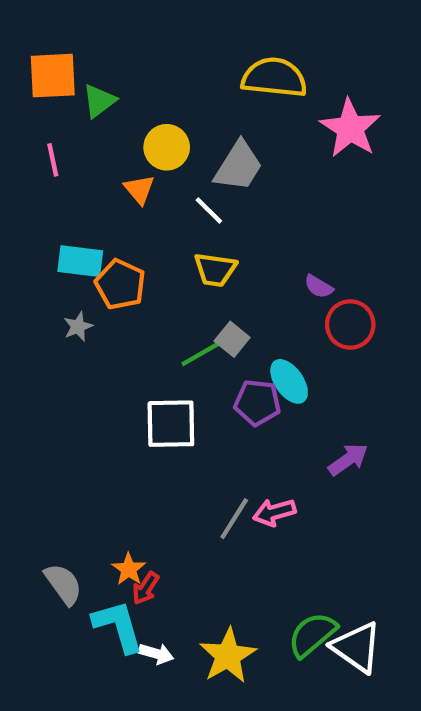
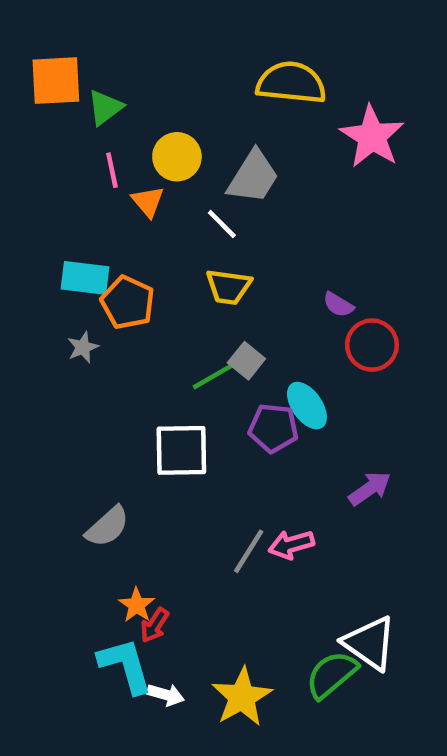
pink line: (53, 160) -> (112, 170), moved
gray semicircle: (63, 584) -> (107, 527), moved, turned 84
white triangle: (357, 647) -> (370, 643), moved

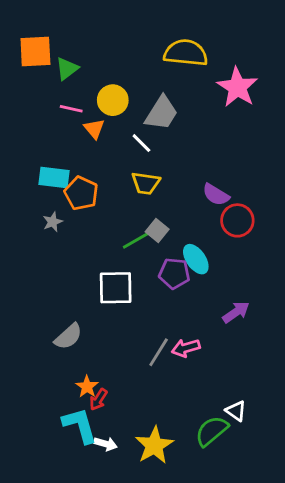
pink line: (112, 170) -> (71, 109), turned -65
purple semicircle: (338, 305) -> (216, 195), size x1.4
white triangle: (370, 643) -> (236, 411), size x0.6

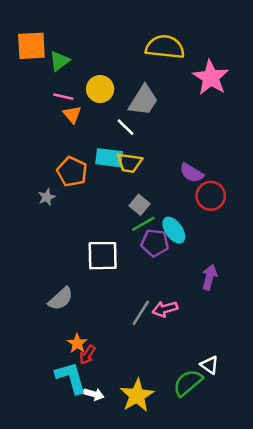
orange triangle: (94, 129) -> (72, 114), moved
cyan rectangle: (54, 177) -> (109, 158), moved
green line: (136, 240) -> (143, 224), moved
purple arrow: (236, 312) -> (209, 277), turned -40

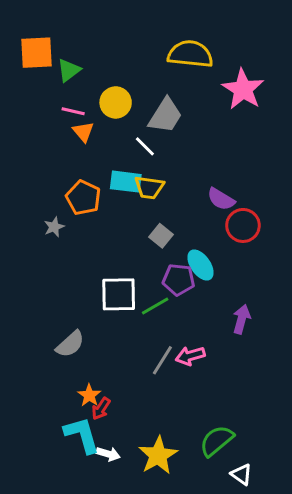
green line: (143, 224) -> (155, 306), moved
white triangle: (209, 365) -> (242, 474), moved

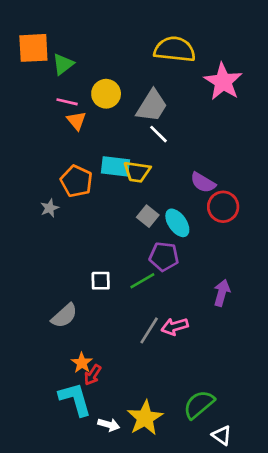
white line: (145, 146) -> (159, 134), moved
cyan ellipse: (201, 265) -> (177, 223), moved
white square: (119, 294) -> (101, 281), moved, size x0.6
white arrow: (108, 454) -> (109, 425), moved

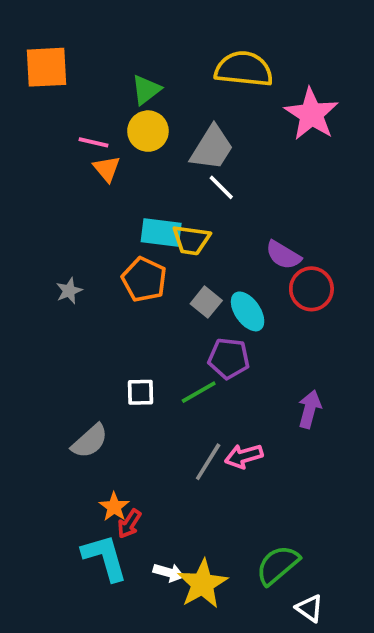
green triangle: (63, 64) -> (146, 90), moved
orange pentagon: (76, 181) -> (144, 279), moved
white arrow: (109, 425) -> (169, 573), moved

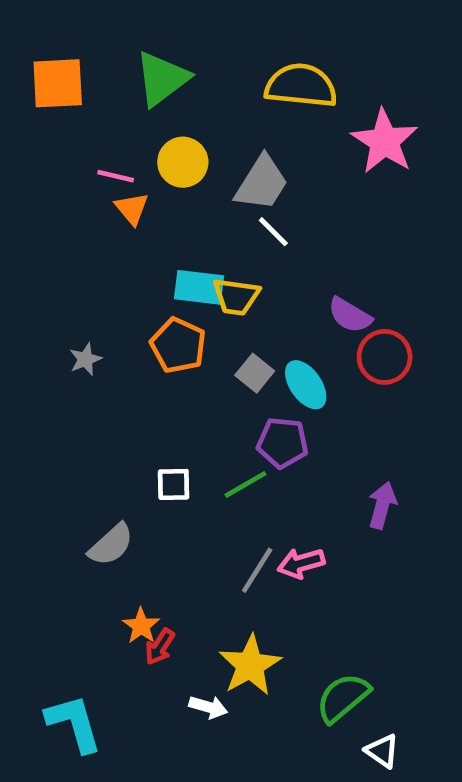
green triangle: (146, 90) -> (162, 79), moved, size x1.5
cyan L-shape: (105, 558) -> (74, 723), moved
yellow star: (202, 584) -> (250, 665), moved

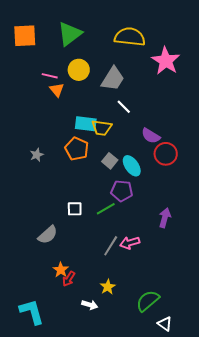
white line: (273, 232) -> (124, 107), moved
yellow star: (250, 665) -> (108, 287), size x0.6

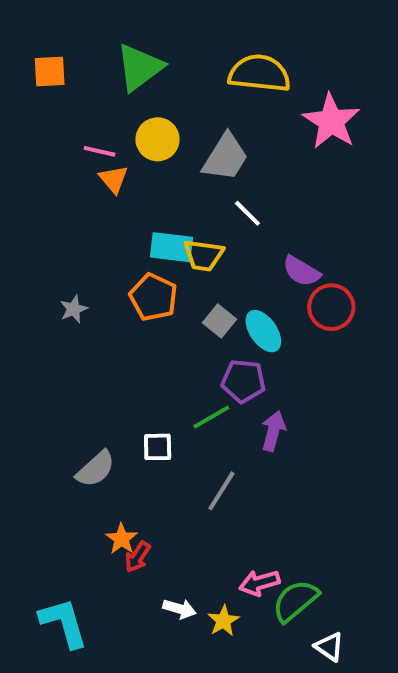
orange square: (25, 36) -> (50, 71), size x0.7
white square: (75, 209) -> (158, 447), moved
purple arrow: (165, 218) -> (273, 431), moved
pink arrow: (130, 243) -> (259, 583), moved
yellow star: (108, 287) -> (223, 621), moved

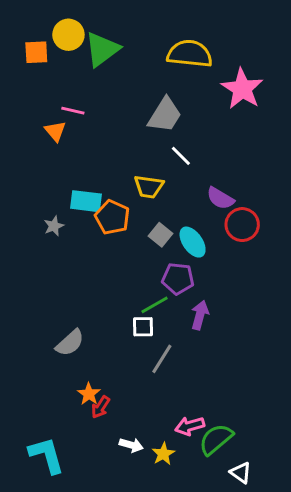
yellow circle: (158, 139) -> (68, 35), moved
orange triangle: (114, 179) -> (55, 131), moved
cyan rectangle: (171, 247) -> (86, 201), moved
white square: (158, 447) -> (143, 327), moved

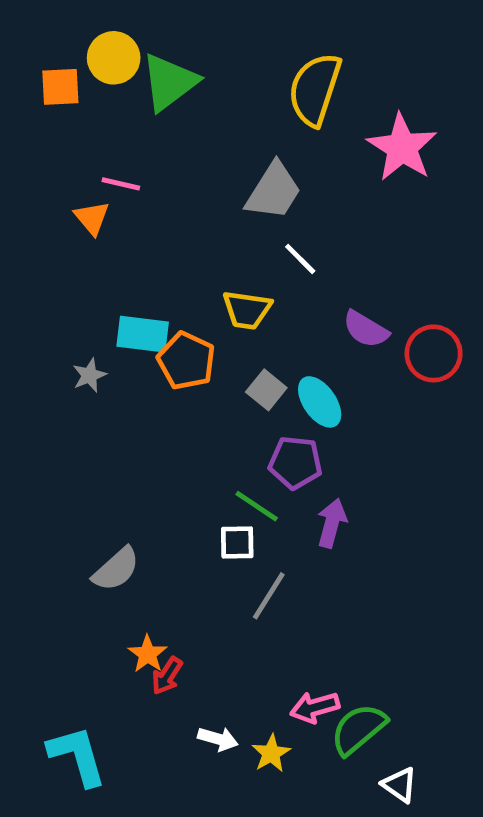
yellow semicircle: (190, 54) -> (315, 89), turned -78
red circle: (242, 225) -> (434, 353), moved
green line: (155, 305) -> (257, 506), turned 64

